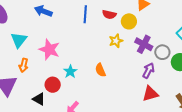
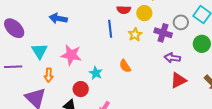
blue line: (85, 14) -> (110, 29), moved
gray circle: (162, 52) -> (181, 22), moved
purple arrow: (148, 71) -> (172, 58), turned -98

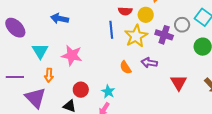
yellow star: (135, 34) -> (136, 36), size x1.6
purple arrow: (172, 58) -> (149, 63), moved
purple line: (13, 67) -> (15, 77), moved
cyan star: (96, 73) -> (108, 92), moved
red triangle: (178, 80) -> (179, 83), turned -36

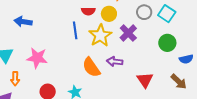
gray circle: (182, 25) -> (144, 12), moved
purple cross: (164, 35) -> (128, 33), turned 30
orange semicircle: (126, 67) -> (91, 67), size x1.5

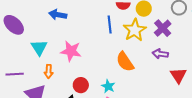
purple arrow: (115, 62) -> (160, 54), moved

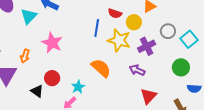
yellow star: (135, 30) -> (119, 40), turned 30
cyan triangle: (39, 48) -> (29, 16), moved
orange semicircle: (125, 62) -> (101, 68), turned 150

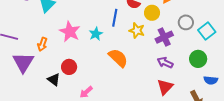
yellow star: (119, 40) -> (137, 31), size x0.7
purple arrow: (137, 70) -> (165, 63), moved
cyan star: (78, 87) -> (96, 34), moved

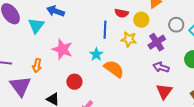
cyan star: (96, 34) -> (96, 54), moved
red circle: (69, 67) -> (74, 82), moved

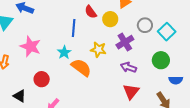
red semicircle: (122, 13) -> (91, 12), turned 40
yellow star: (129, 39) -> (98, 50), moved

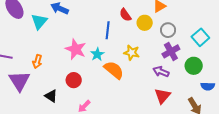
gray circle: (145, 25) -> (168, 30), moved
purple cross: (125, 42) -> (171, 51), moved
pink star: (30, 46) -> (76, 49), moved

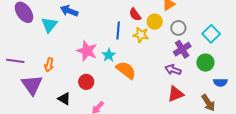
yellow star: (132, 53) -> (141, 35), moved
red triangle: (163, 96) -> (176, 94), turned 30

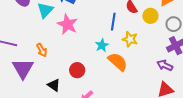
yellow star: (141, 35) -> (130, 39), moved
pink star: (87, 51) -> (67, 24), moved
orange arrow: (49, 65) -> (42, 50), turned -48

